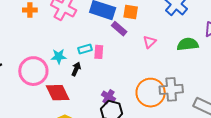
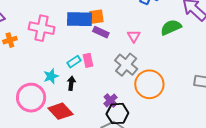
orange square: (131, 12) -> (96, 17), moved
gray cross: (171, 89) -> (126, 65), moved, turned -30
purple cross: (109, 97) -> (110, 100), turned 32

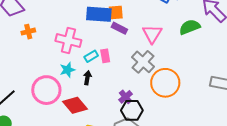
pink cross: (42, 28) -> (68, 41), moved
pink triangle: (134, 36) -> (152, 34), size x1.5

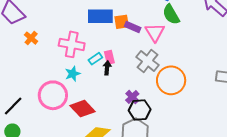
orange square: (116, 12) -> (122, 22), moved
green semicircle: (190, 27) -> (171, 14), moved, turned -95
purple rectangle: (119, 28) -> (133, 27), moved
orange cross: (28, 32) -> (31, 38), turned -32
black arrow: (87, 78) -> (107, 68), moved

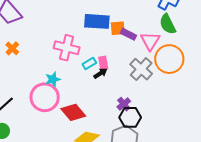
orange cross: (31, 38) -> (12, 48), moved
black arrow: (107, 68) -> (100, 73), turned 48
cyan star: (73, 74) -> (53, 79), moved
orange circle: (171, 80) -> (169, 59), moved

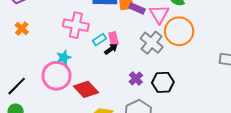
black hexagon: (130, 117) -> (163, 82), moved

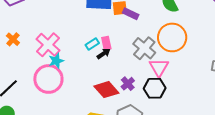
pink triangle: (159, 14) -> (159, 67), moved
pink cross: (76, 25) -> (48, 45), moved, turned 30
orange cross: (22, 29) -> (13, 39), moved
red diamond: (86, 89) -> (106, 90), moved

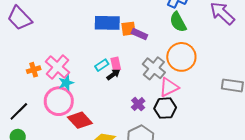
orange cross: (13, 39) -> (34, 70), moved, turned 32
pink triangle: (159, 67) -> (169, 87), turned 35
red diamond: (106, 90) -> (80, 120), moved

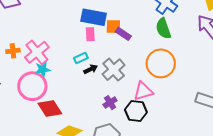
pink rectangle: (116, 64) -> (90, 34), moved
gray cross: (154, 68) -> (114, 70), moved

